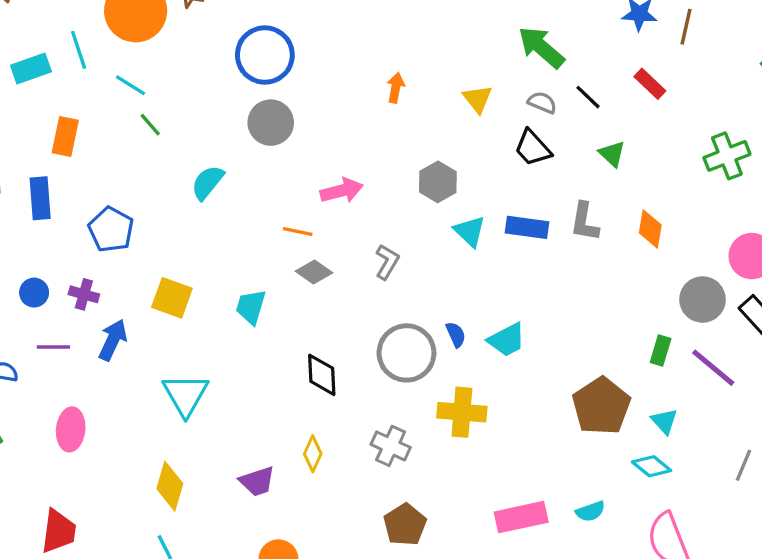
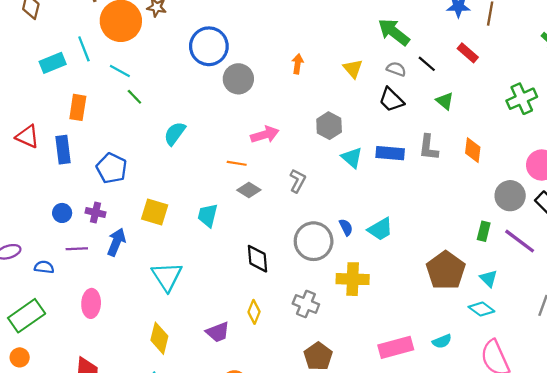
gray circle: (271, 123) -> (238, 79), moved

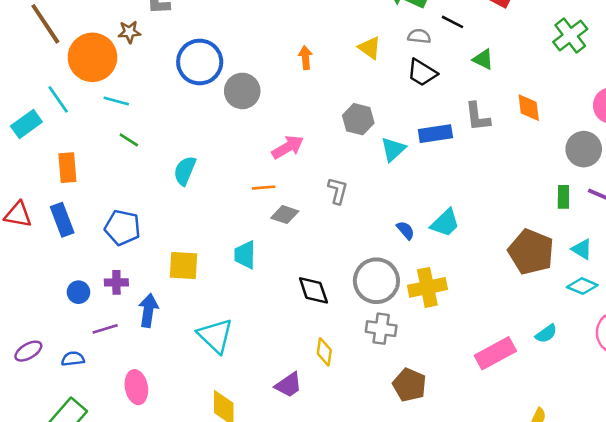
cyan line: (120, 71) -> (116, 101), moved
cyan triangle: (352, 158) -> (393, 149), turned 50
gray circle: (314, 241) -> (376, 281), moved

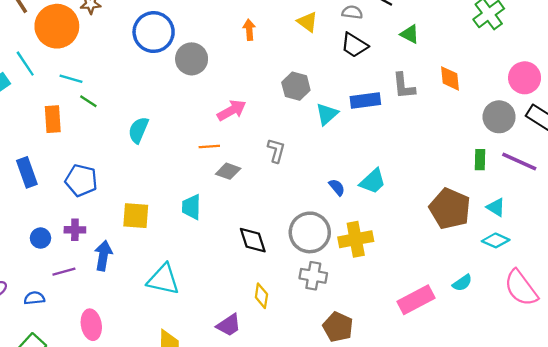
cyan line: (116, 101) -> (71, 79), moved
orange rectangle: (67, 168) -> (53, 119), moved
cyan triangle: (215, 336) -> (163, 279), turned -32

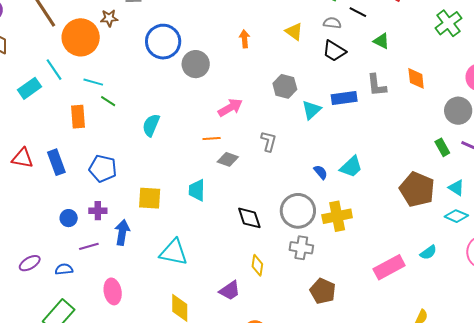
green rectangle: (480, 160) -> (442, 147), turned -30

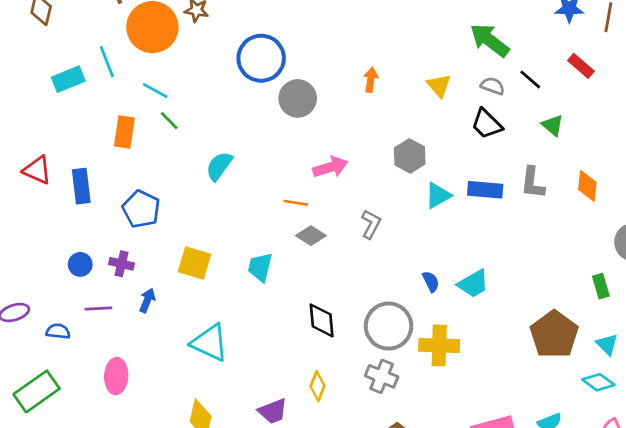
blue arrow: (122, 232) -> (147, 300), size x0.7

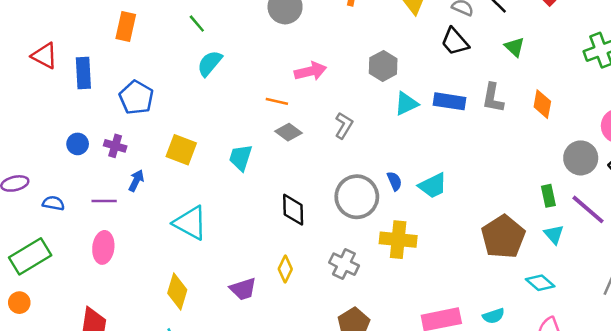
green line: (169, 121) -> (197, 24), moved
purple line: (98, 309) -> (104, 201), moved
gray circle: (389, 326) -> (357, 197), moved
cyan triangle: (607, 344) -> (554, 234), moved

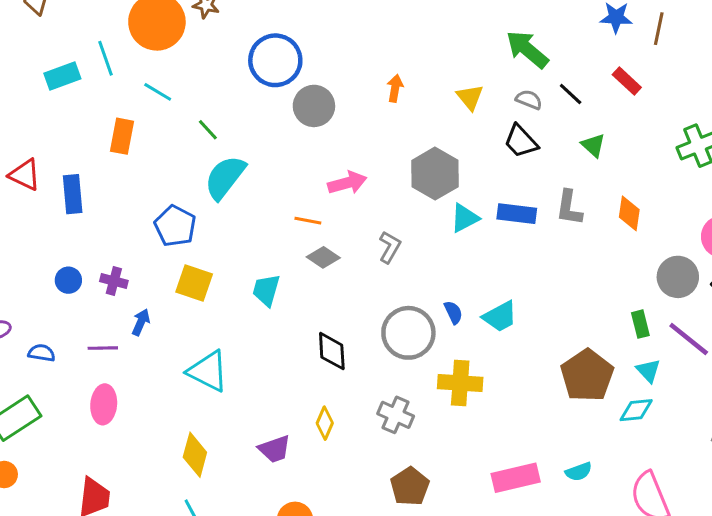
cyan semicircle: (210, 63) -> (225, 177), size x1.4
gray hexagon: (383, 66) -> (435, 174), size x1.4
blue pentagon: (136, 97) -> (175, 226), moved
cyan diamond: (540, 283) -> (636, 410), moved, turned -44

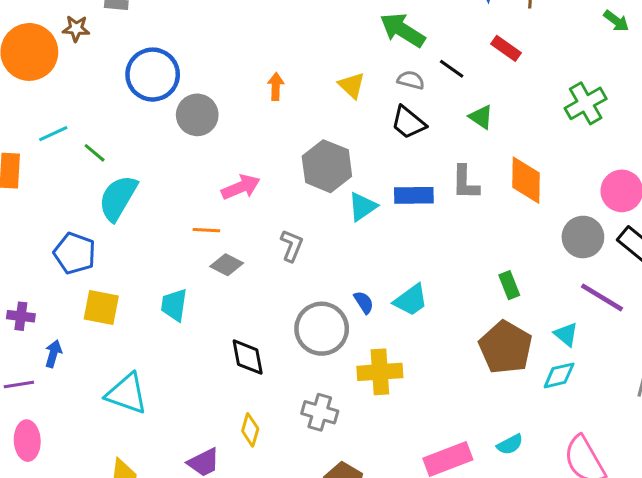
cyan line: (158, 92) -> (53, 134), moved, turned -48
orange diamond: (629, 213) -> (526, 180), size x1.4
green rectangle: (640, 324) -> (509, 285), moved

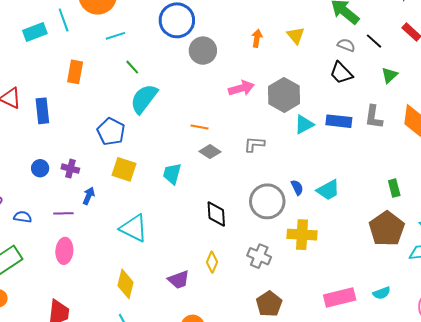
yellow triangle: (352, 85) -> (296, 35), moved
green triangle: (481, 117) -> (389, 75), turned 36
cyan line: (53, 134) -> (115, 36), moved
pink arrow: (241, 187) -> (241, 88), moved
gray L-shape: (292, 246) -> (254, 144), turned -115

